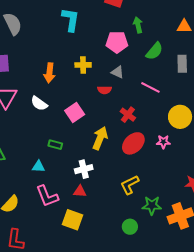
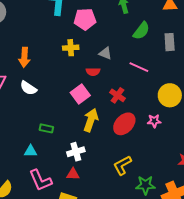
pink pentagon: (117, 42) -> (85, 19), moved
orange arrow: (49, 73) -> (24, 57), moved
pink square: (75, 113) -> (80, 94), moved

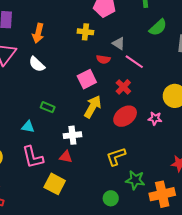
pink line: (139, 67) -> (134, 62), moved

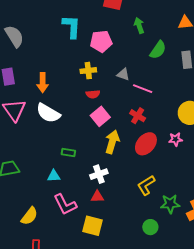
red semicircle: (103, 59) -> (93, 94), moved
white semicircle: (37, 64) -> (48, 113), size x1.4

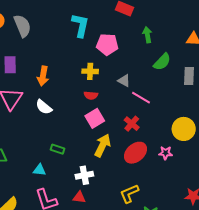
white semicircle: (48, 113) -> (44, 107), size x0.7

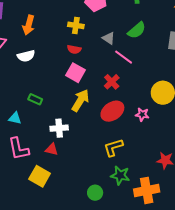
green semicircle: (162, 62) -> (137, 30), moved
white semicircle: (44, 107) -> (26, 56), turned -60
pink square: (95, 118) -> (76, 73), turned -36
yellow L-shape: (129, 194) -> (113, 147), moved

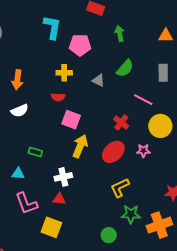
red semicircle: (74, 49) -> (58, 97), moved
pink line: (124, 57) -> (143, 100), moved
red cross: (112, 82) -> (121, 123), moved

